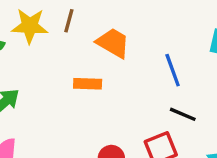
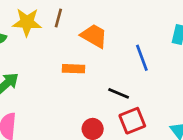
black line: (183, 114) -> (119, 93), moved

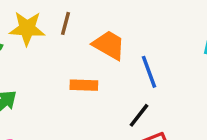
blue line: (142, 58) -> (149, 72), moved
black line: (119, 93) -> (139, 115), turned -75

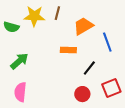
orange trapezoid: (109, 45) -> (83, 26), turned -60
black line: (139, 115) -> (89, 68), moved

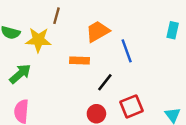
brown line: (57, 13) -> (56, 16), moved
yellow star: (34, 16) -> (38, 40), moved

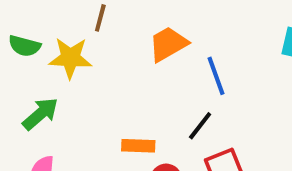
orange rectangle: (79, 60) -> (138, 146), moved
black line: (105, 82) -> (200, 126), moved

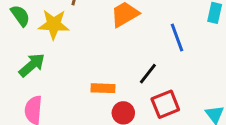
green semicircle: (24, 46) -> (20, 16), turned -140
blue line: (216, 76) -> (177, 37), moved

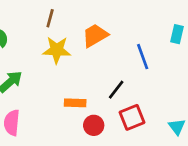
yellow star: (54, 24) -> (57, 50), moved

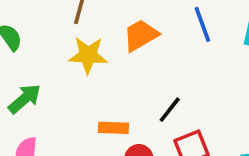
blue line: (143, 57) -> (202, 24), moved

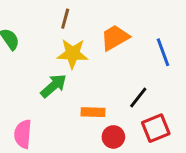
blue line: (202, 24) -> (163, 52), moved
green arrow: (25, 99) -> (54, 86), moved

